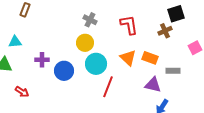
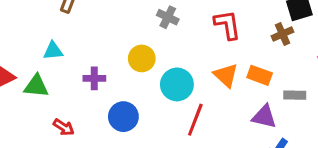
yellow circle: (85, 43) -> (142, 58), moved
blue circle: (64, 71) -> (123, 117), moved

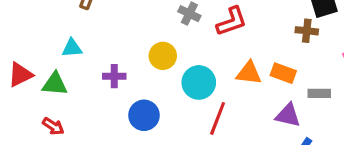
red L-shape: (227, 25) -> (232, 21), moved, turned 80
brown cross: (282, 34) -> (307, 31), turned 30
orange triangle: (226, 75) -> (249, 73), turned -36
red arrow: (64, 127) -> (53, 126), moved

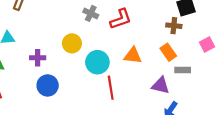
orange rectangle: (283, 73) -> (168, 52), moved, turned 35
blue circle: (144, 115) -> (48, 85), moved
red line: (218, 118) -> (111, 88), turned -30

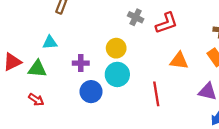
cyan circle: (97, 62) -> (117, 74), moved

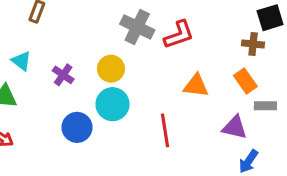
gray cross: (136, 17) -> (137, 27), size x1.5
cyan triangle: (50, 42) -> (21, 61), turned 42
purple cross: (81, 63) -> (63, 75), moved, turned 35

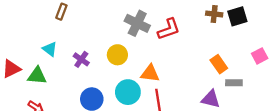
brown cross: (253, 44) -> (214, 14), moved
orange triangle: (196, 86) -> (150, 73), moved
cyan circle: (113, 104) -> (128, 92), moved

